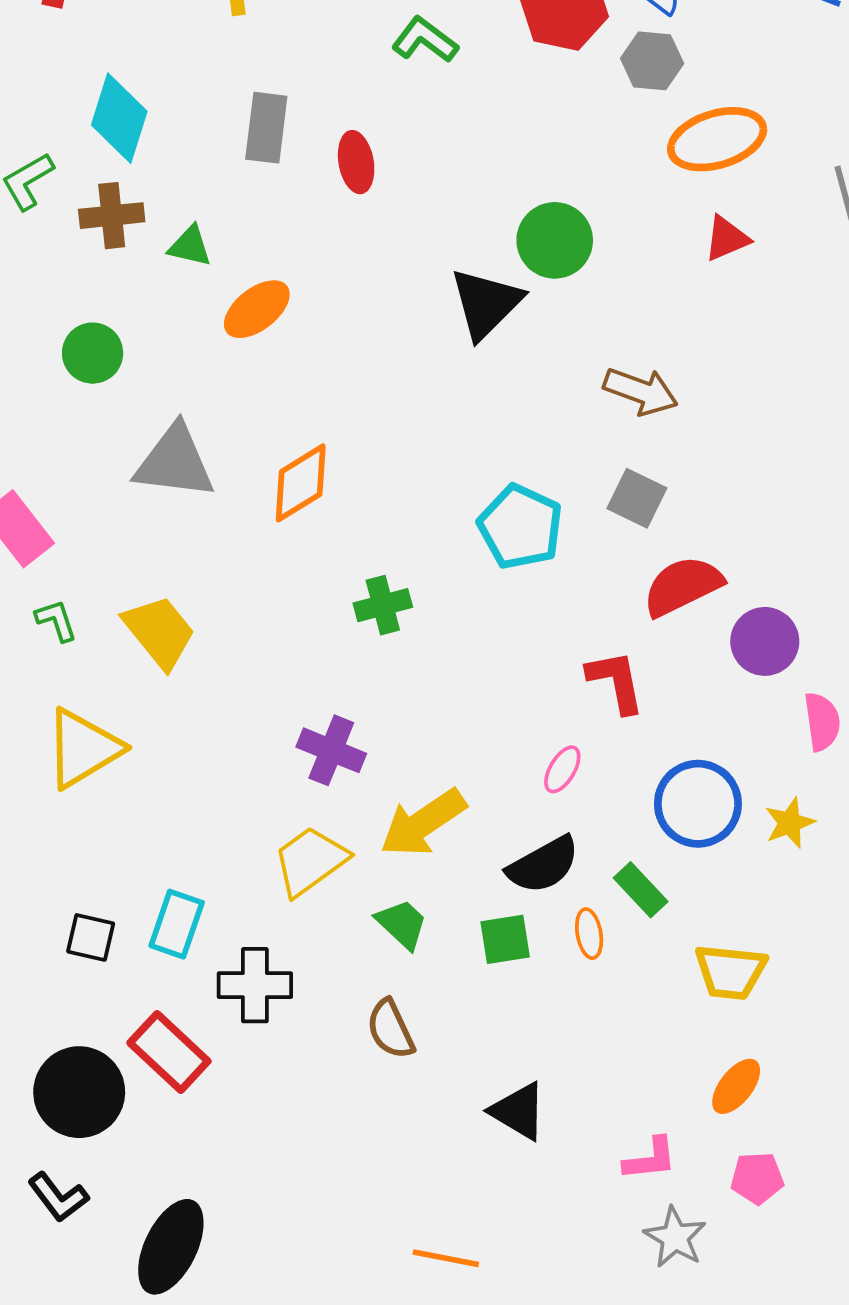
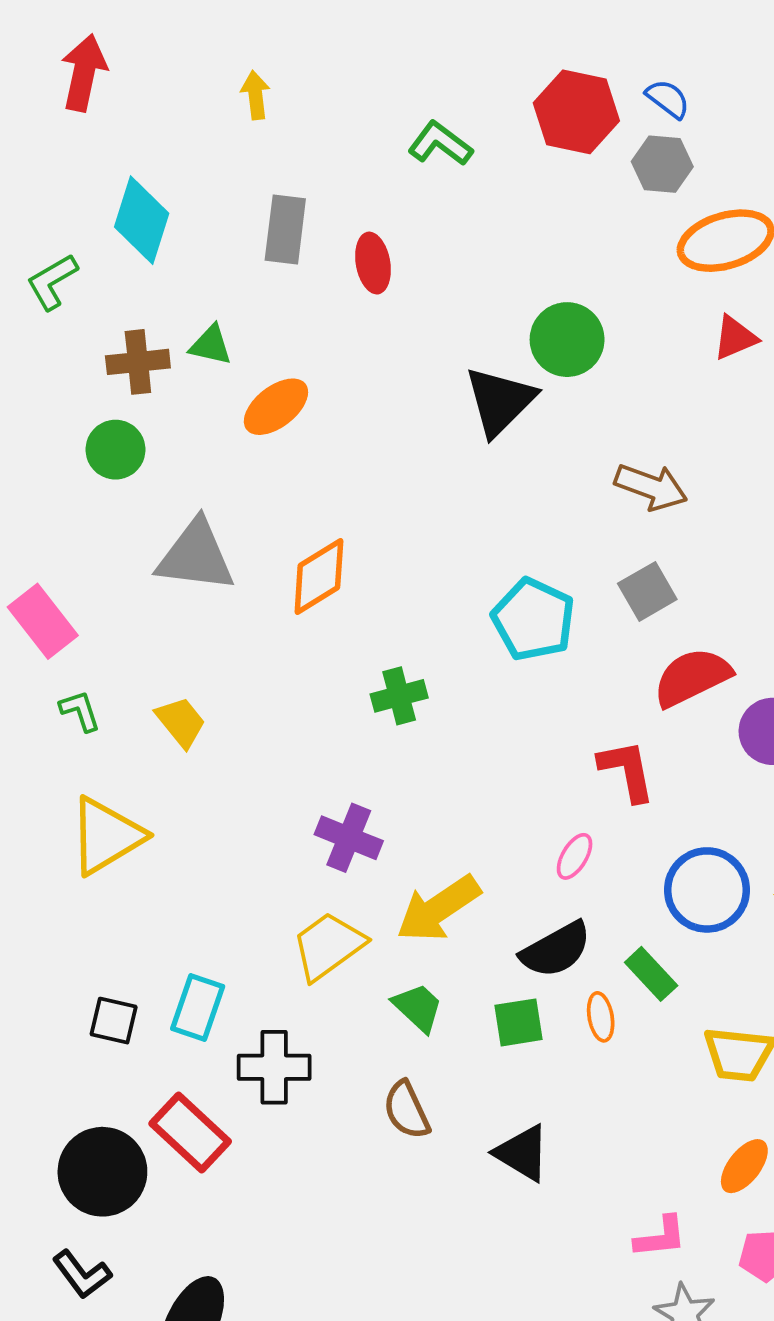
brown cross: (112, 216) -> (138, 362), moved
gray square: (637, 498) -> (647, 591), turned 34
yellow trapezoid: (159, 632) -> (181, 722), size x0.7
black triangle: (518, 1111) -> (522, 1153), moved

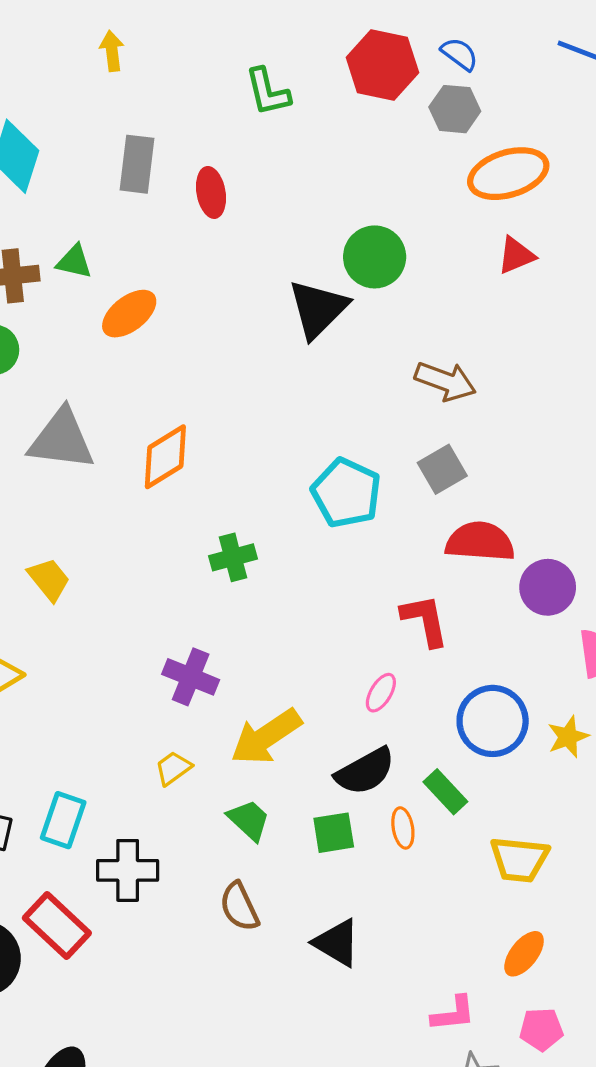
green L-shape: (440, 144) -> (268, 92), turned -140
red semicircle: (692, 677) -> (480, 542), turned 30
yellow trapezoid: (328, 946) -> (173, 768), size x0.6

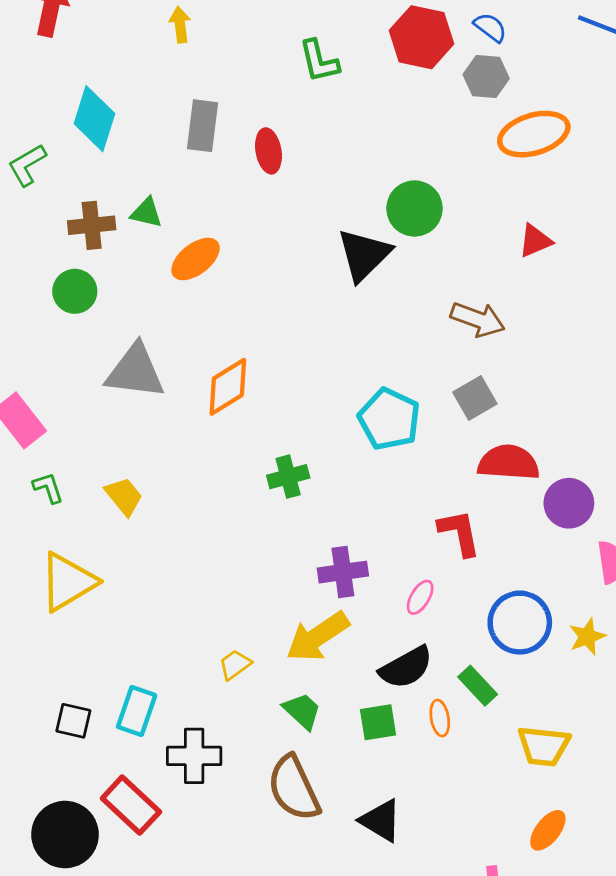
red triangle: (516, 255) -> (535, 241), moved
purple cross: (191, 677) -> (343, 572), moved, turned -30
brown semicircle: (239, 907) -> (294, 788), size x1.5

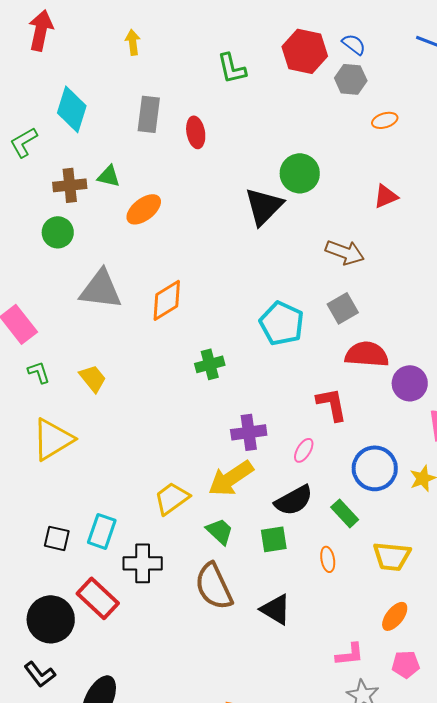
orange ellipse: (534, 134) -> (385, 120), size x0.5
yellow trapezoid: (235, 665) -> (172, 498), size x1.5
orange ellipse: (440, 718) -> (328, 559), moved

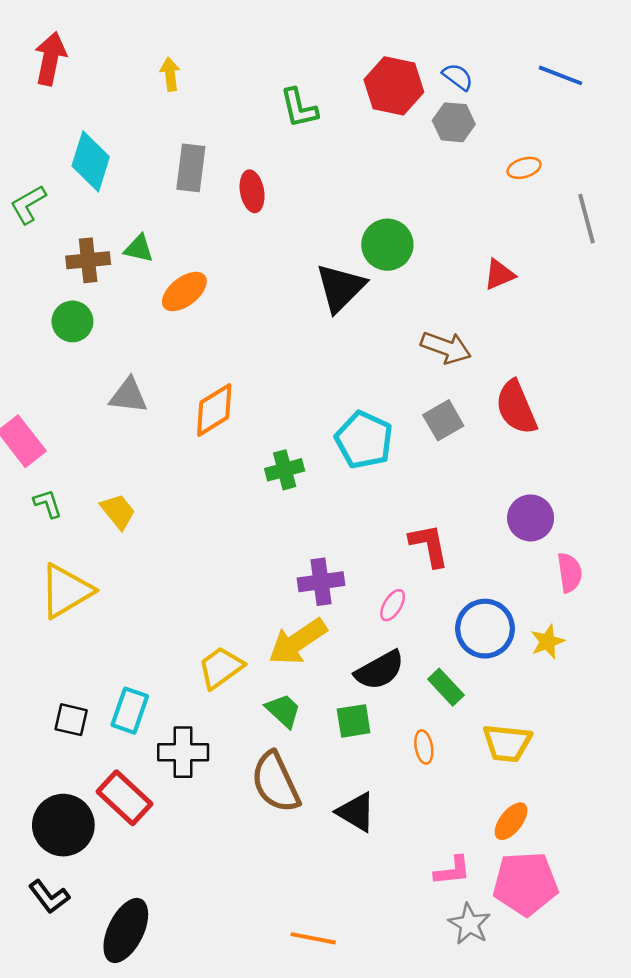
orange ellipse: (385, 120) -> (524, 168), moved
gray triangle: (101, 289) -> (128, 396), size x0.7
red semicircle: (367, 354) -> (516, 407), moved, turned -117
green cross: (210, 364) -> (285, 470), moved
pink pentagon: (406, 664) -> (525, 884), size x1.8

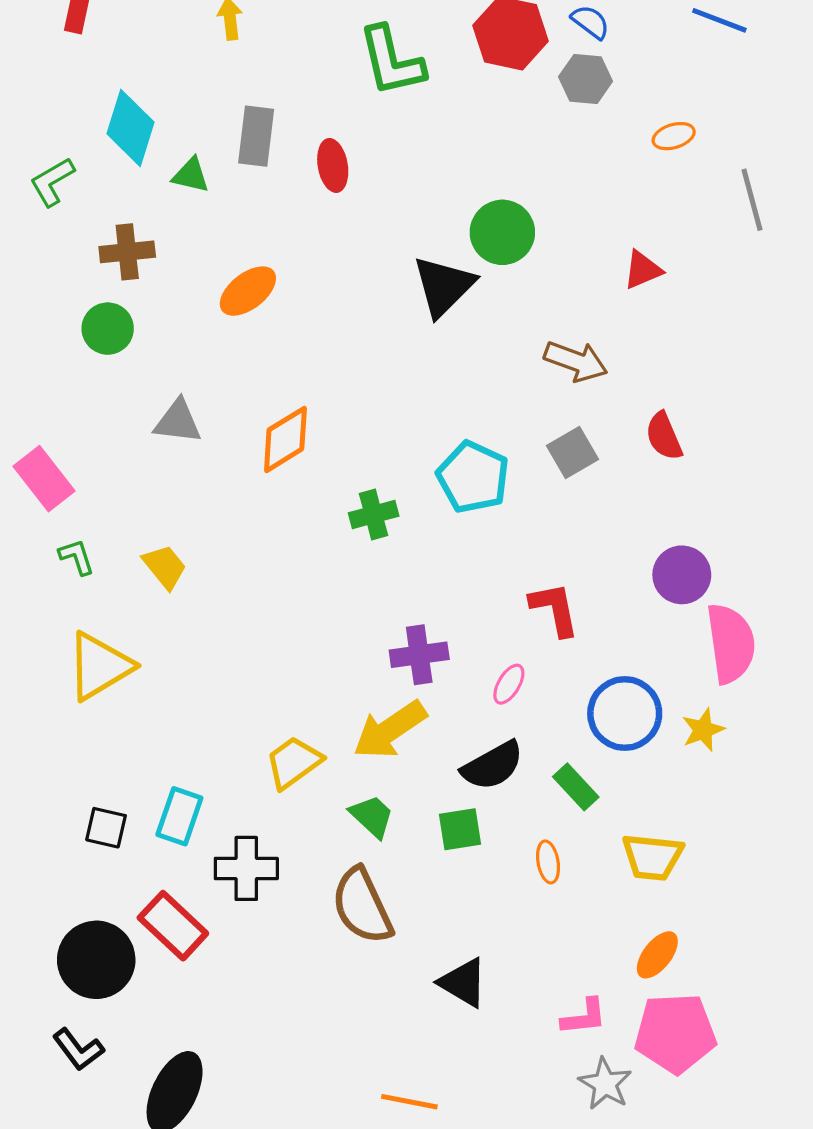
green L-shape: (299, 108) -> (391, 61), size x1.4
green triangle: (139, 249) -> (191, 175), moved
red semicircle: (516, 407) -> (664, 436), size x0.7
pink semicircle: (570, 573) -> (731, 643), size x1.6
black triangle: (356, 812) -> (463, 983), moved

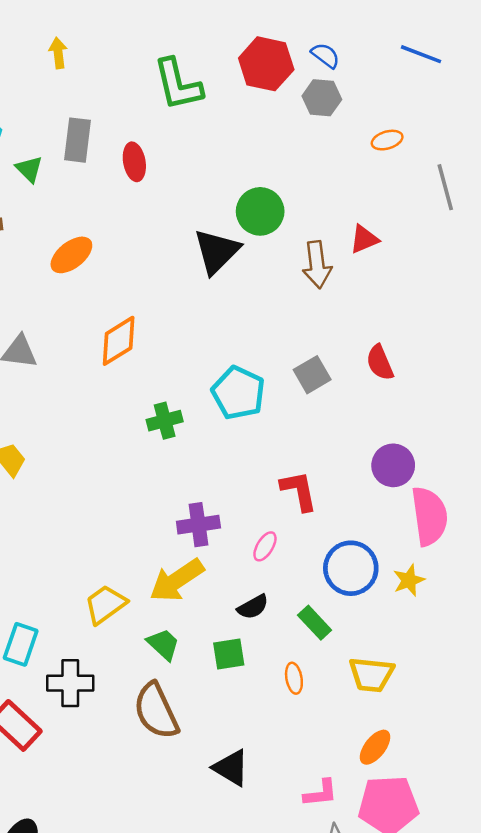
green triangle: (191, 175) -> (29, 169), turned 32
brown arrow: (576, 361) -> (317, 265), moved, turned 63
orange diamond: (285, 439) -> (119, 341), moved
black semicircle: (493, 766) -> (253, 607), size x0.7

